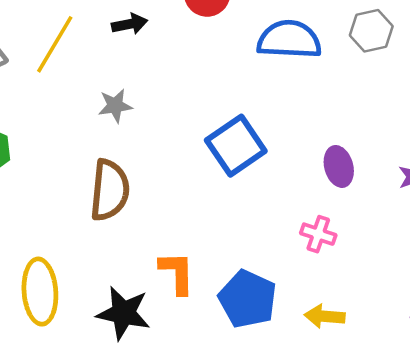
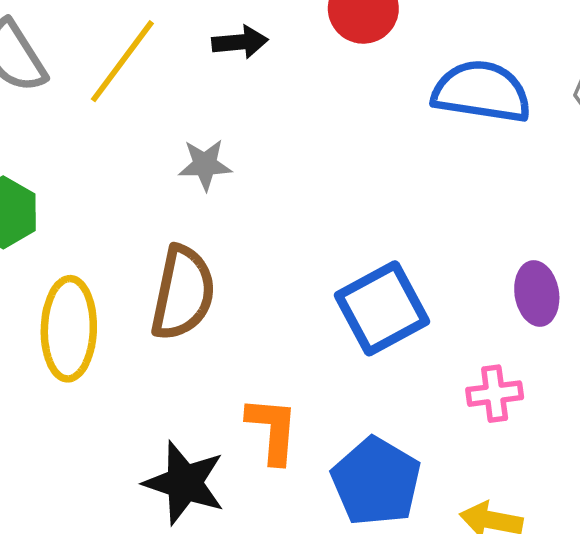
blue square: (236, 146) -> (382, 308), moved
pink cross: (318, 234) -> (495, 394), turned -32
yellow ellipse: (40, 292) -> (69, 329), moved

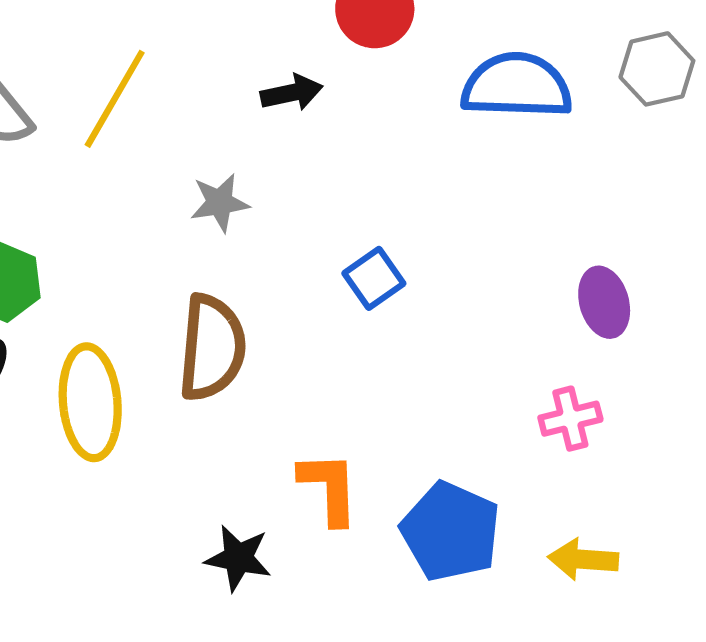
black arrow: (240, 42) -> (292, 93), moved
blue square: (382, 308) -> (374, 278), moved, size x0.6
black star: (184, 483) -> (238, 558), size x0.7

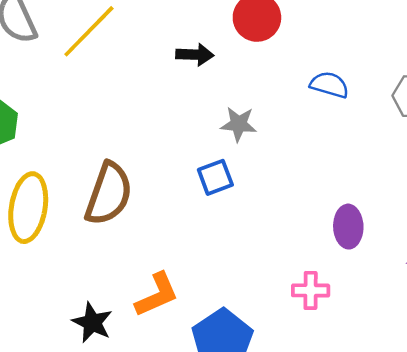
blue semicircle: (517, 86) -> (329, 85), size x0.6
gray star: (220, 203) -> (239, 124), moved
orange L-shape: (329, 488) -> (157, 295), turned 54

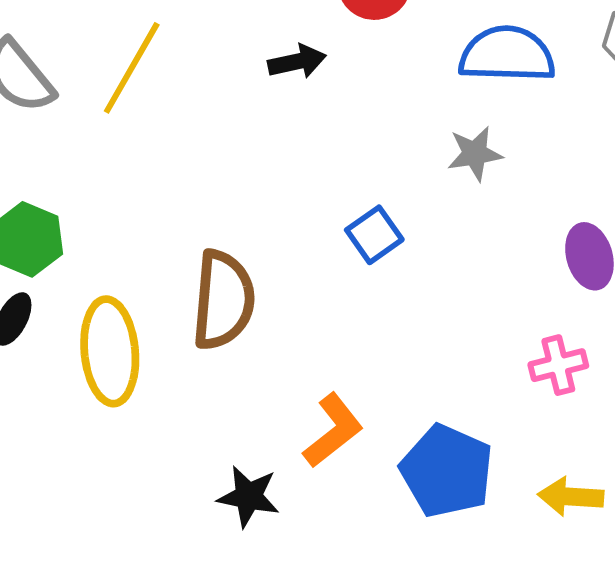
blue semicircle: (329, 85) -> (507, 54), size x1.6
gray star: (239, 124) -> (475, 154), moved

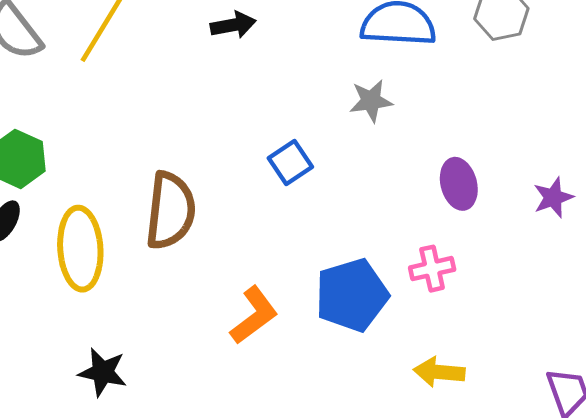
blue pentagon: (447, 471) -> (352, 295), moved, turned 30
black star: (248, 496) -> (103, 372), moved

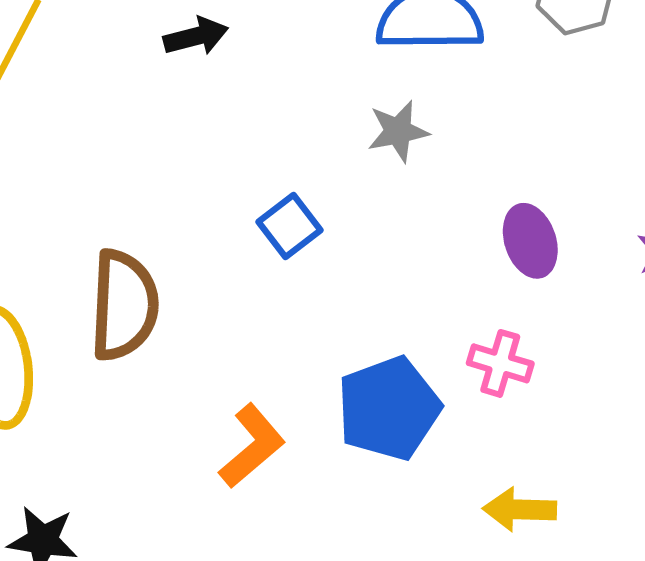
pink cross: (432, 269) -> (500, 363), turned 33

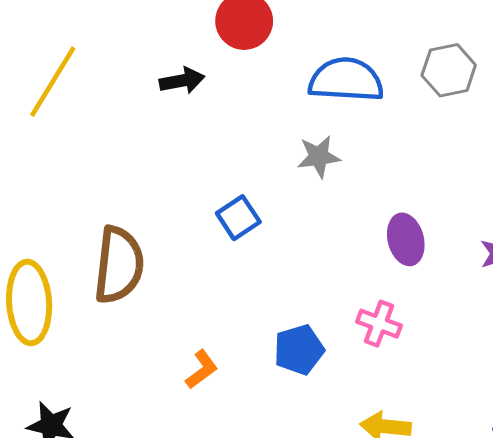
blue pentagon: (389, 408) -> (299, 350), size x0.7
orange L-shape: (252, 446) -> (202, 370), size x0.7

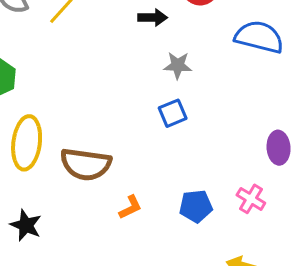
gray star: (319, 157) -> (178, 65), moved
brown semicircle: (119, 265) -> (86, 164), moved, turned 81

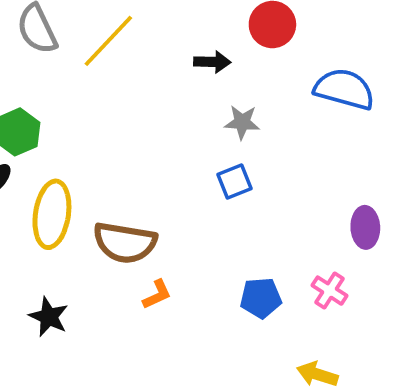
orange L-shape: (130, 207) -> (157, 294), moved

